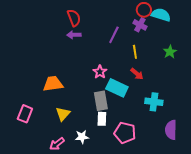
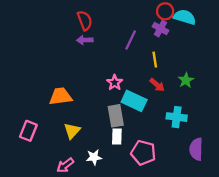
green star: (170, 52) -> (186, 80), moved

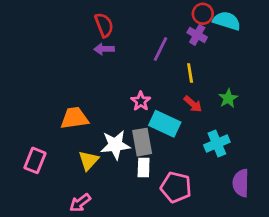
cyan cross: (177, 117) -> (217, 144), turned -30
white star: (94, 157) -> (115, 145), moved, size x1.5

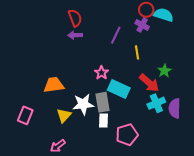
red arrow: (193, 104) -> (149, 83), moved, size x1.5
purple semicircle: (241, 183) -> (175, 108), moved
pink pentagon: (176, 187) -> (127, 135), turned -30

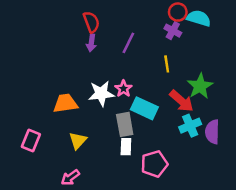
purple arrow: (75, 35) -> (91, 43), turned -80
purple line: (116, 35) -> (128, 43), moved
green star: (164, 71) -> (200, 86), size x1.5
white star: (83, 104) -> (101, 94), moved

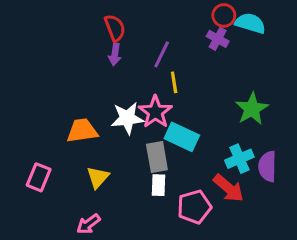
yellow line: (167, 64) -> (174, 82), moved
pink star: (123, 89) -> (155, 112), size x1.5
red arrow: (181, 101) -> (229, 188), moved

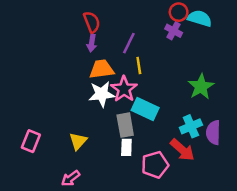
orange trapezoid: (82, 131) -> (102, 69), moved

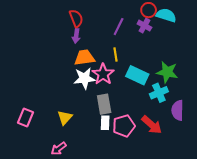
purple line: (129, 43) -> (119, 27), moved
green star: (201, 87) -> (167, 72), turned -30
cyan rectangle: (145, 109) -> (137, 75), moved
cyan cross: (191, 126) -> (159, 93), moved
pink pentagon: (155, 165) -> (124, 126), moved

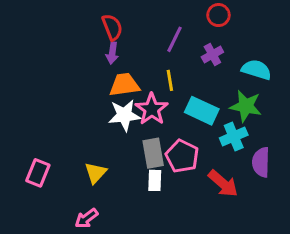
cyan semicircle: (166, 15) -> (256, 70), moved
purple cross: (144, 26) -> (212, 55), moved, turned 32
pink pentagon: (124, 126) -> (182, 156), moved, turned -30

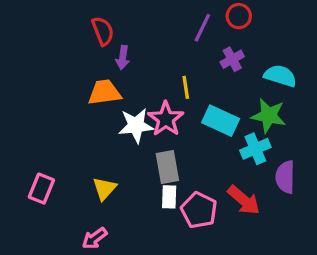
red semicircle: (112, 27) -> (103, 31), moved
purple line: (174, 39) -> (202, 28), moved
orange trapezoid: (124, 85) -> (104, 92), moved
pink pentagon: (182, 156) -> (199, 210), moved

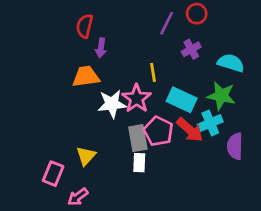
red semicircle: (103, 31) -> (85, 26), turned -145
pink rectangle: (41, 189) -> (53, 174), moved
red arrow: (244, 200) -> (190, 130), moved
pink pentagon: (199, 210) -> (158, 131), moved

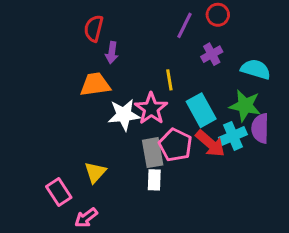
cyan rectangle: (182, 100) -> (201, 110), turned 36
purple semicircle: (235, 146) -> (260, 128), moved
pink rectangle: (53, 174) -> (59, 192), turned -55

